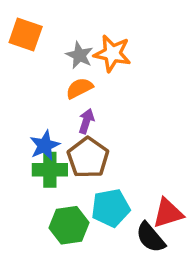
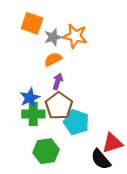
orange square: (26, 34) -> (32, 23), moved
gray star: (79, 55) -> (53, 37), turned 30
cyan pentagon: (111, 208) -> (76, 122), moved, turned 30

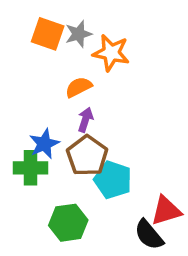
gray star: (53, 37) -> (79, 34), moved
green cross: (33, 114) -> (31, 168), moved

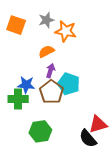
orange square: (48, 34) -> (16, 25), moved
blue star: (44, 144) -> (26, 85), turned 30
cyan pentagon: (113, 180) -> (69, 84), moved

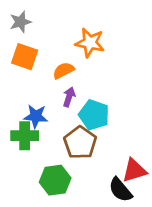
gray star: (46, 20) -> (20, 22), moved
orange square: (16, 25) -> (25, 57), moved
brown pentagon: (51, 92) -> (80, 143), moved

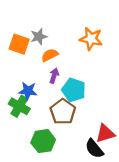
gray star: (20, 22) -> (39, 37), moved
orange star: (90, 43) -> (91, 39), moved
green cross: (25, 136) -> (19, 106), turned 30

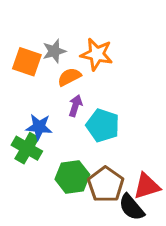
orange star: (91, 39) -> (97, 54), moved
brown pentagon: (63, 112) -> (106, 185), moved
green hexagon: (43, 141) -> (72, 177), moved

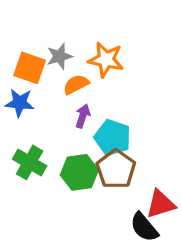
blue star: (39, 127) -> (20, 103), moved
green hexagon: (72, 177) -> (79, 172), moved
brown pentagon: (106, 185) -> (116, 169), moved

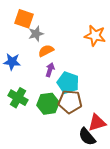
orange star: (106, 60) -> (95, 36), moved
orange square: (30, 68) -> (24, 19), moved
brown pentagon: (116, 169) -> (70, 102), turned -30

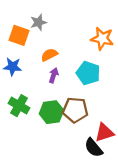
orange square: (24, 19) -> (19, 35), moved
gray star: (36, 34) -> (38, 22), moved
cyan pentagon: (68, 83) -> (88, 73), moved

